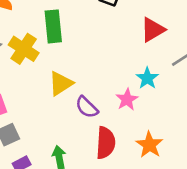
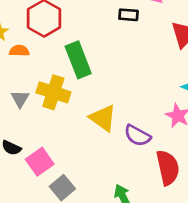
yellow triangle: (61, 83) -> (103, 118), turned -36

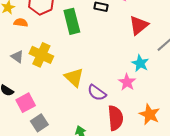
green rectangle: (78, 60) -> (72, 21), moved
gray triangle: (20, 99) -> (17, 57), turned -32

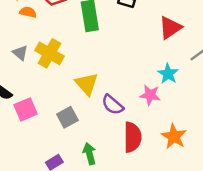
pink star: (127, 82) -> (150, 95), turned -30
gray square: (39, 123) -> (67, 117), moved

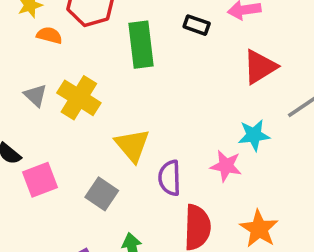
cyan star: (168, 74) -> (254, 135), turned 30
purple semicircle: (113, 105) -> (170, 178), turned 45
gray square: (67, 117) -> (102, 194), turned -30

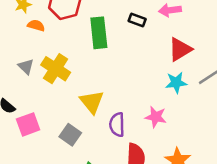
cyan star: (254, 135) -> (176, 83), moved

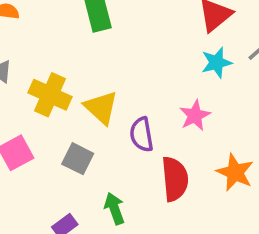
yellow cross: (56, 69) -> (50, 95), moved
pink star: (156, 117) -> (195, 115), turned -30

